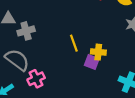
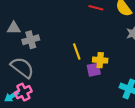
purple square: (92, 62) -> (94, 70), turned -32
pink cross: (36, 79) -> (23, 92), moved

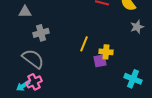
gray triangle: (14, 28) -> (25, 12), moved
yellow line: (77, 52) -> (84, 44), turned 42

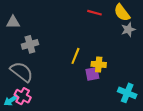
gray star: (137, 27) -> (128, 30), moved
pink cross: (34, 82) -> (23, 96), turned -35

